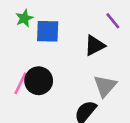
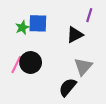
green star: (24, 18) -> (22, 27), moved
purple line: (113, 21) -> (89, 15), turned 56

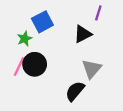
blue square: (38, 23) -> (42, 22), turned -30
green star: (22, 27) -> (25, 39), moved

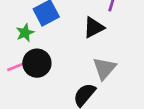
pink line: (19, 67) -> (18, 66), turned 42

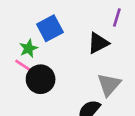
pink line: (18, 66) -> (26, 67), moved, turned 55

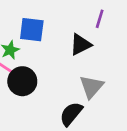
blue square: (50, 28) -> (32, 30), turned 35

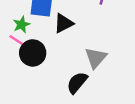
black triangle: (81, 45) -> (64, 23), moved

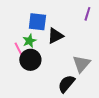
green star: (22, 25) -> (29, 41), moved
pink line: (19, 42) -> (19, 51), turned 30

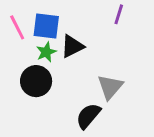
green star: (29, 41) -> (46, 52), moved
pink line: (19, 51) -> (17, 27), moved

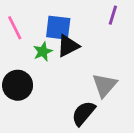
blue square: (46, 26) -> (58, 28), moved
black circle: (36, 81) -> (18, 85), moved

